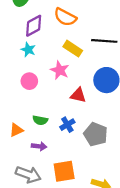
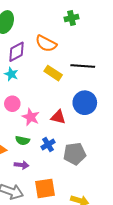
pink star: (60, 70) -> (31, 117), moved
gray pentagon: (96, 134) -> (75, 154), turned -30

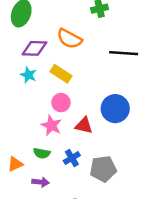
purple diamond: (16, 52) -> (34, 48), turned 30
black line: (83, 66) -> (124, 53), moved
yellow rectangle: (53, 73) -> (61, 74), moved
pink circle: (12, 104) -> (61, 103), moved

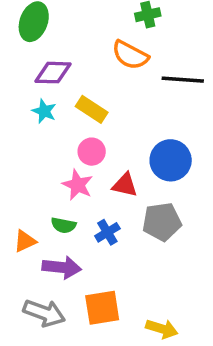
orange semicircle: (69, 39) -> (130, 55), moved
gray pentagon: (103, 169) -> (162, 222), moved
purple arrow: (40, 182) -> (62, 267), size x1.5

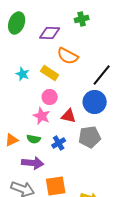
orange semicircle: (130, 55) -> (68, 56), moved
purple diamond: (53, 73) -> (50, 33), moved
black line: (183, 80) -> (102, 75), moved, turned -55
orange triangle: (25, 241) -> (12, 140), moved

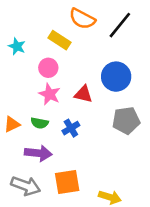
cyan star: (23, 74) -> (17, 46), moved
black line: (102, 75) -> (120, 25), moved
pink circle: (50, 97) -> (48, 68), moved
gray pentagon: (90, 137) -> (126, 121), moved

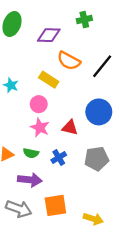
gray pentagon: (126, 121) -> (97, 159), moved

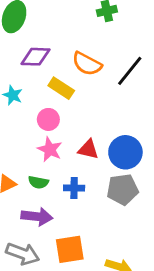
purple diamond: (49, 35) -> (35, 57), moved
blue circle: (99, 112) -> (125, 152), moved
blue cross: (59, 158) -> (74, 188), turned 32

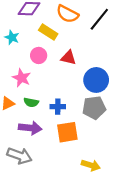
pink star: (50, 149) -> (22, 78), moved
red triangle: (88, 149) -> (68, 58), moved
orange square: (70, 249) -> (67, 132), moved

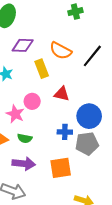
yellow rectangle: (48, 32) -> (42, 69), turned 36
pink circle: (39, 55) -> (32, 101), moved
blue cross: (58, 107) -> (65, 132), moved

